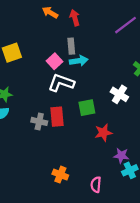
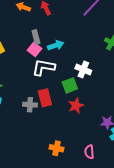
gray rectangle: (71, 46) -> (36, 37), moved
white cross: (119, 94) -> (83, 70), moved
red star: (103, 133) -> (76, 106), moved

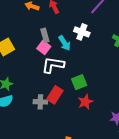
cyan arrow: (56, 45) -> (65, 43), turned 77
white cross: (83, 70) -> (82, 32), moved
red rectangle: (45, 98) -> (55, 95), turned 48

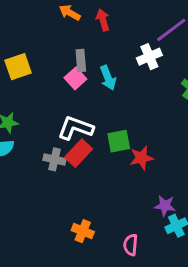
white cross: (82, 32) -> (149, 57), moved, turned 35
white L-shape: (53, 65) -> (75, 128), moved
red star: (85, 102) -> (141, 158), moved

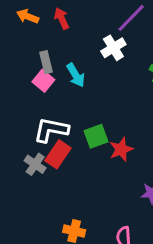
gray cross: (54, 159) -> (35, 164), turned 30

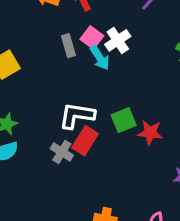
white cross: (113, 48) -> (118, 40), moved
pink square: (43, 81) -> (92, 37), moved
red star: (121, 149) -> (150, 133), turned 30

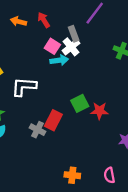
gray rectangle: (68, 46) -> (74, 34), moved
cyan arrow: (100, 58) -> (59, 60), turned -60
white L-shape: (77, 116) -> (24, 87), moved

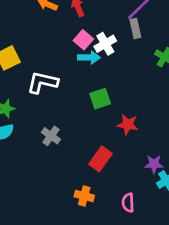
gray rectangle: (74, 34) -> (135, 28), moved
green square: (80, 103) -> (100, 99), moved
red rectangle: (53, 120) -> (100, 159), moved

